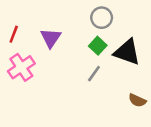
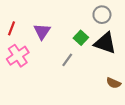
gray circle: (102, 18) -> (102, 15), moved
gray line: (94, 74) -> (67, 60), moved

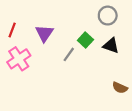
black triangle: (105, 43) -> (111, 46), size x0.7
gray line: (67, 60) -> (69, 54), moved

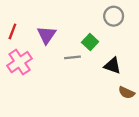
black triangle: (111, 46) -> (112, 66), moved
gray line: (69, 54) -> (72, 57), turned 48

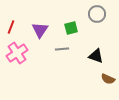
green square: (90, 42) -> (71, 28), moved, turned 32

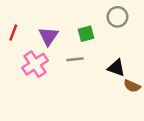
pink cross: (17, 53) -> (35, 64), moved
brown semicircle: (108, 79) -> (132, 86), moved

